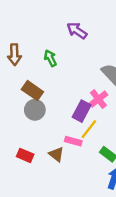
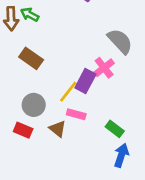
green arrow: (50, 58) -> (30, 15), moved, turned -35
gray circle: (35, 110) -> (34, 105), moved
yellow line: (89, 129) -> (68, 92), moved

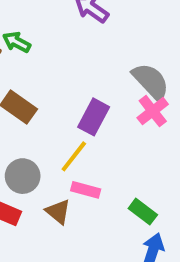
pink cross: (104, 68) -> (153, 111), moved
purple rectangle: (85, 81) -> (94, 117), moved

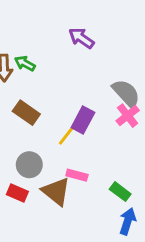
yellow line: (74, 156) -> (68, 133), moved
brown triangle: (58, 212) -> (56, 192), size x1.5

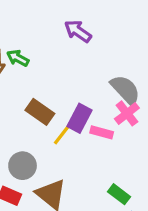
brown rectangle: (26, 113) -> (40, 112), moved
pink rectangle: (77, 175) -> (102, 132), moved

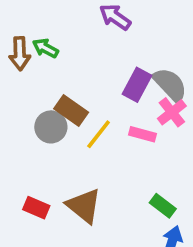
purple rectangle: (79, 118) -> (137, 85), moved
gray circle: (23, 166) -> (51, 127), moved

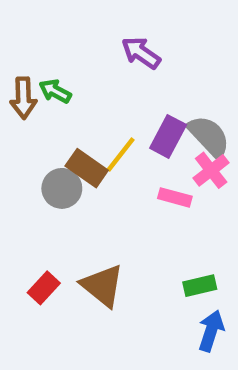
yellow line: (99, 134) -> (121, 154), moved
green rectangle: (163, 206) -> (200, 286), turned -50
red rectangle: (36, 208) -> (44, 288), turned -70

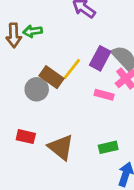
green arrow: (55, 91) -> (33, 31), turned -36
green rectangle: (200, 286) -> (108, 147), moved
red rectangle: (44, 288) -> (26, 137), moved, turned 60

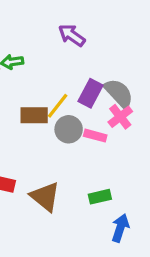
brown rectangle: (51, 77) -> (34, 115), turned -35
gray circle: (37, 89) -> (69, 129), moved

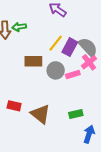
yellow line: (58, 106) -> (56, 43), moved
pink rectangle: (95, 136) -> (73, 74), turned -32

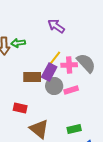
purple rectangle: (70, 47) -> (49, 72), moved
pink cross: (89, 62) -> (69, 65), moved, turned 35
red rectangle: (14, 106) -> (20, 108), moved

